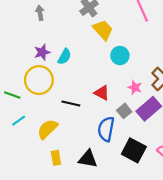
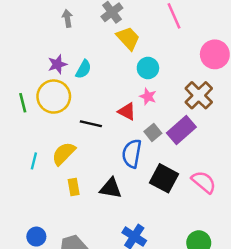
gray arrow: (40, 13) -> (67, 18), moved
pink star: (135, 87) -> (148, 97), moved
green line: (12, 95) -> (23, 103), moved, turned 56
cyan line: (19, 121) -> (34, 161), moved, turned -40

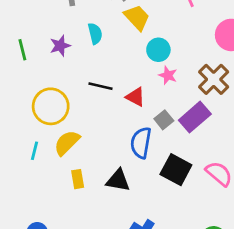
cyan semicircle: (83, 69) -> (95, 34), moved, turned -42
yellow circle: (54, 97) -> (51, 106), moved
pink star: (148, 97) -> (168, 75), moved
green line: (23, 103) -> (22, 50), moved
black line: (91, 124) -> (101, 86), moved

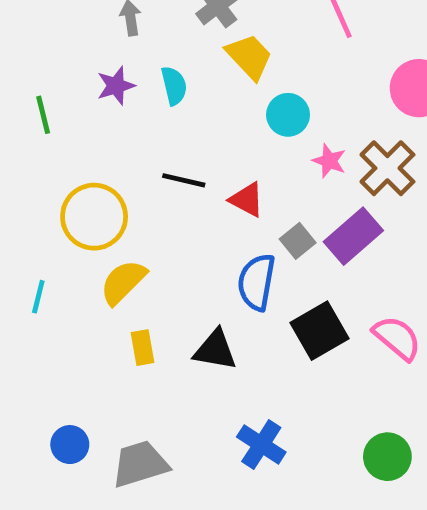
purple star: (60, 46) -> (116, 86), moved
pink star: (168, 75) -> (329, 161), moved
cyan line: (35, 151) -> (38, 297), moved
black square: (176, 170) -> (320, 331), turned 32

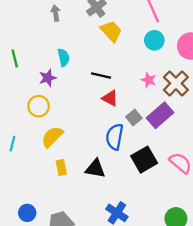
purple star: (116, 86) -> (48, 78), moved
cyan semicircle: (174, 86) -> (64, 57), moved
cyan circle: (288, 115) -> (154, 40), moved
black line: (184, 180) -> (101, 76), moved
yellow circle: (94, 217) -> (39, 106), size x0.7

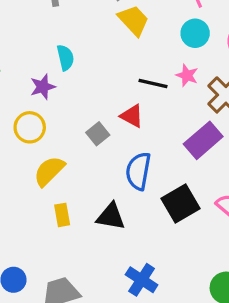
black line: (101, 76) -> (153, 84), moved
pink star: (149, 80) -> (187, 75), moved
gray square: (134, 118) -> (98, 134), moved

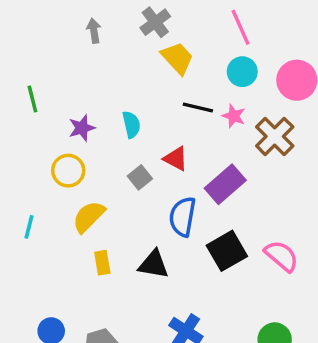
cyan semicircle: (65, 58) -> (131, 125), moved
black line: (153, 84) -> (198, 107), moved
purple rectangle: (203, 140) -> (225, 184), moved

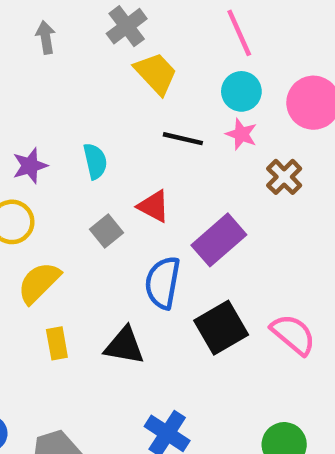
pink star: (234, 116) -> (241, 134), moved
brown cross: (275, 136) -> (284, 177), size x0.7

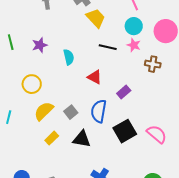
purple star: (30, 166) -> (40, 45), moved
brown cross: (284, 177) -> (153, 64), turned -35
gray square: (106, 231) -> (71, 112), moved
purple rectangle: (219, 240) -> (124, 92), size x0.6
yellow rectangle: (57, 343) -> (52, 138), turned 56

